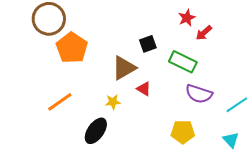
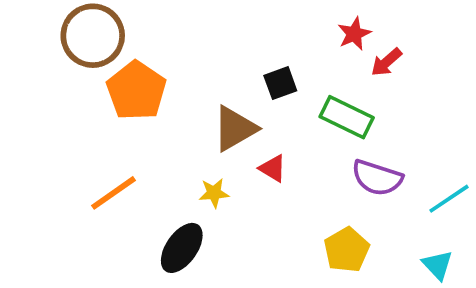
yellow pentagon: (183, 132) -> (347, 250), turned -30

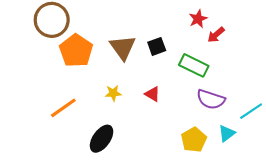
brown triangle: (235, 129) -> (123, 47), moved, turned -36
yellow star: (214, 193) -> (113, 93), moved
cyan triangle: (438, 265) -> (227, 133), moved, turned 36

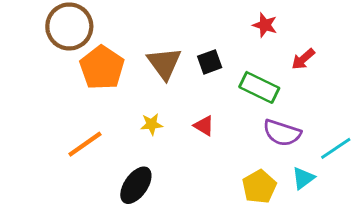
red star: (198, 19) -> (265, 25), turned -30
red arrow: (216, 35) -> (303, 59), moved

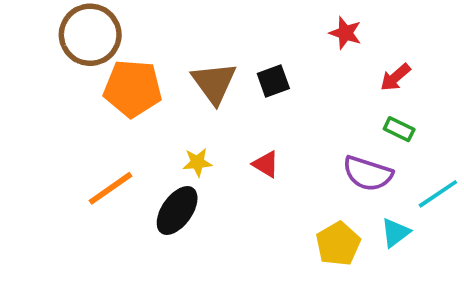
orange pentagon: (102, 68) -> (133, 88), turned -30
green rectangle: (259, 87) -> (399, 129), moved, size x0.6
black ellipse: (136, 185) -> (177, 211), moved

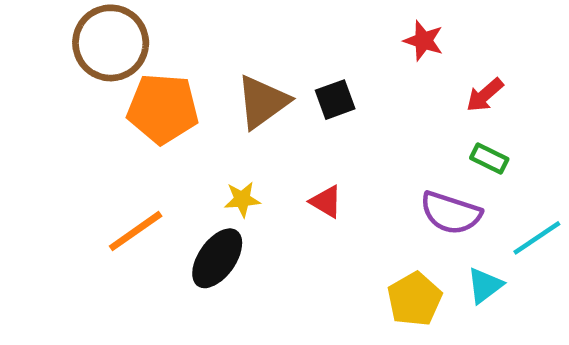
brown triangle: (214, 83) -> (263, 102), turned 30

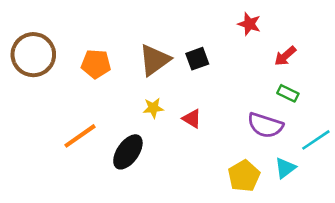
brown circle: (111, 43) -> (33, 55), moved
orange pentagon: (163, 109) -> (96, 64), size x0.7
yellow star: (242, 199) -> (153, 108), moved

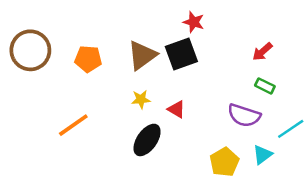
red star: (249, 24) -> (194, 22), moved
black square: (197, 59) -> (181, 54), size x1.5
black ellipse: (128, 152) -> (147, 140), moved

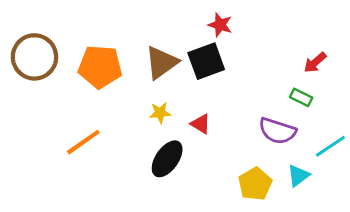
red arrow: (262, 52) -> (315, 63), moved
orange pentagon: (88, 59) -> (100, 67), size x1.4

